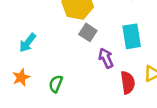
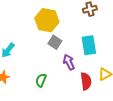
green semicircle: (56, 84) -> (41, 80), moved

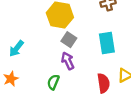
purple arrow: (69, 62) -> (68, 61), moved

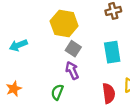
cyan arrow: (16, 49) -> (18, 45), moved, turned 30

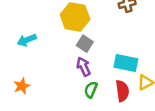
cyan rectangle: (112, 52) -> (126, 63), moved, turned -70
green semicircle: (57, 92) -> (91, 90), moved

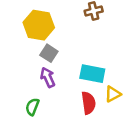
green semicircle: (91, 90) -> (32, 107), moved

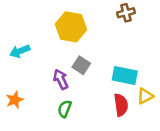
gray square: (49, 53) -> (81, 65), moved
purple arrow: (48, 77) -> (61, 79), moved

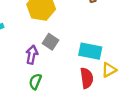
purple arrow: (61, 79) -> (32, 55), turned 36

